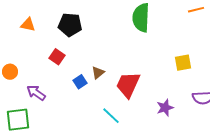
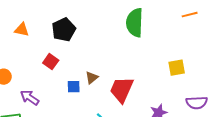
black pentagon: (70, 25) -> (64, 30), turned -30
blue square: (80, 82) -> (74, 87), turned 32

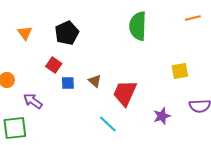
orange triangle: (22, 30) -> (25, 33), turned 42
brown triangle: (92, 78) -> (95, 81), turned -40
blue square: (74, 87) -> (68, 83), moved

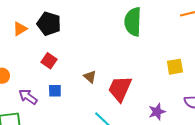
orange triangle: (25, 33) -> (20, 29), turned 35
black pentagon: (67, 33) -> (49, 24), moved, turned -30
blue square: (68, 83) -> (55, 91), moved

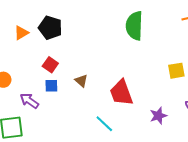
brown triangle: (90, 77) -> (81, 81), moved
red trapezoid: (120, 89) -> (121, 93), turned -44
blue square: (55, 91) -> (51, 86), moved

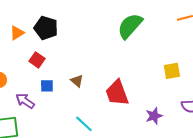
green semicircle: (134, 26) -> (130, 26), turned 40
red square: (50, 65) -> (37, 60), moved
cyan line: (104, 124) -> (84, 124), moved

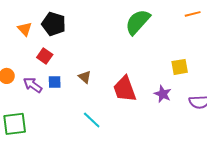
orange triangle: (17, 33) -> (25, 29), turned -42
purple arrow: (25, 101) -> (33, 85), moved
purple star: (154, 116) -> (163, 94), moved, turned -30

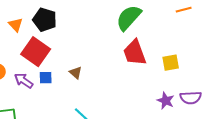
red square: (45, 56) -> (36, 52), size x1.8
red trapezoid: (125, 89) -> (135, 53), moved
purple star: (163, 94) -> (166, 101), moved

